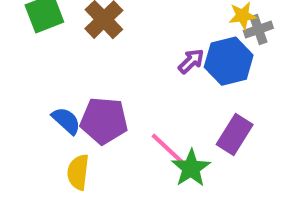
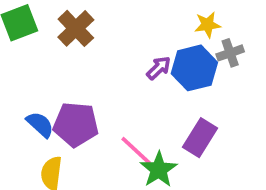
gray cross: (258, 29) -> (230, 53), moved

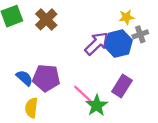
purple arrow: (159, 68) -> (97, 44), size x1.6

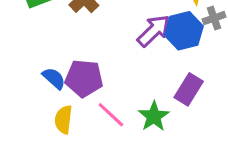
pink line: (83, 94) -> (111, 115), moved

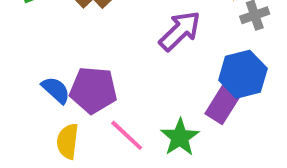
blue hexagon: (184, 31) -> (243, 74), moved

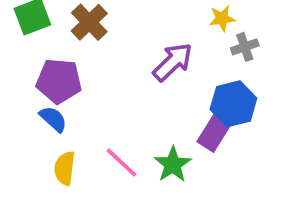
purple pentagon: (93, 90) -> (59, 81), moved

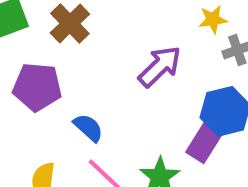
blue semicircle: (53, 119) -> (88, 128), moved

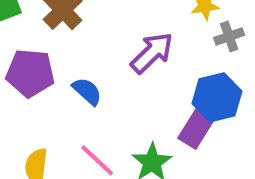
blue semicircle: (88, 128) -> (87, 91), moved

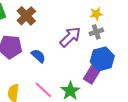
gray cross: (229, 36) -> (96, 32), moved

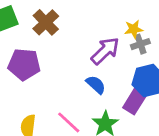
yellow star: (96, 14) -> (134, 29), moved
blue semicircle: (38, 56) -> (96, 85), moved

